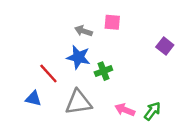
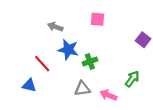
gray arrow: (83, 31) -> (55, 27), moved
gray triangle: (78, 102) -> (82, 89), moved, size x0.7
green arrow: (152, 111) -> (132, 79), moved

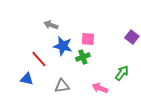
pink square: (98, 19) -> (88, 39), moved
gray triangle: (82, 89) -> (62, 86), moved

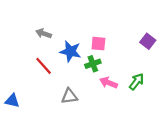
gray arrow: (51, 25) -> (44, 33), moved
blue triangle: (27, 79) -> (12, 101), moved
pink arrow: (100, 88) -> (109, 83), moved

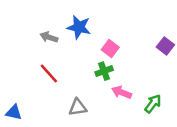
pink square: (98, 44) -> (110, 48), turned 32
blue star: (70, 51) -> (79, 27), moved
green arrow: (137, 82) -> (153, 104), moved

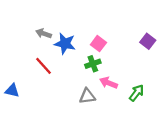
blue star: (79, 27) -> (65, 44), moved
gray triangle: (78, 107) -> (87, 96), moved
blue triangle: (14, 112) -> (12, 91), moved

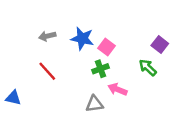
gray arrow: (44, 33) -> (47, 36), turned -32
blue star: (65, 44) -> (82, 38), moved
green arrow: (137, 93) -> (148, 68), moved, turned -84

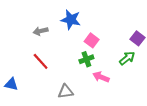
blue star: (82, 38) -> (71, 20), moved
green arrow: (148, 68) -> (127, 58), turned 98
gray triangle: (94, 104) -> (66, 92), moved

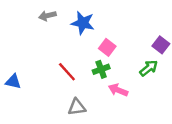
gray arrow: (41, 31) -> (47, 16), moved
red line: (41, 61) -> (67, 72), moved
blue triangle: (11, 84) -> (13, 82), moved

